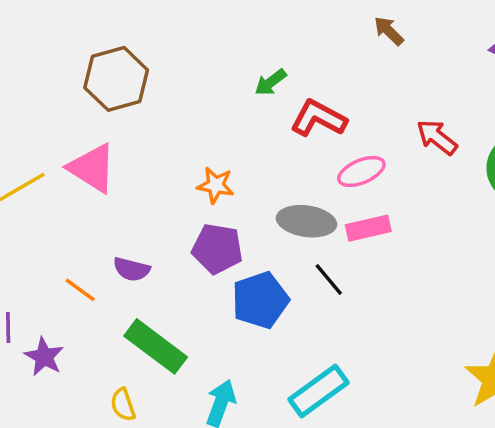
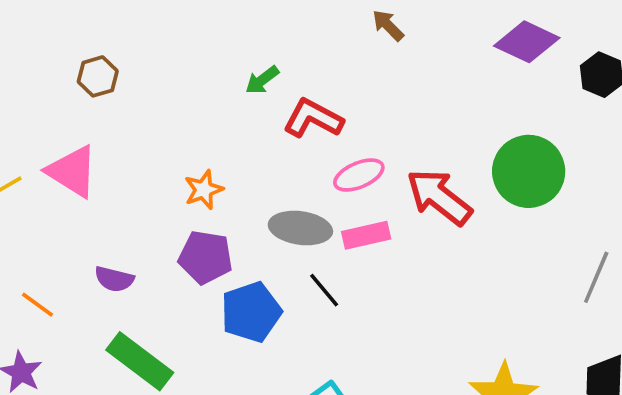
brown hexagon: (116, 79) -> (98, 76), size x0.6
red arrow: (437, 137) -> (439, 197), moved, size x1.5
orange star: (216, 185) -> (204, 190), turned -30
orange line: (80, 290) -> (38, 305), moved

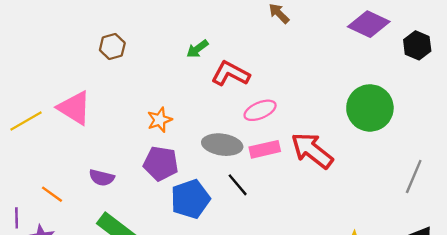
brown hexagon: (98, 76) -> (112, 47), moved
red arrow: (439, 197) -> (312, 151), moved

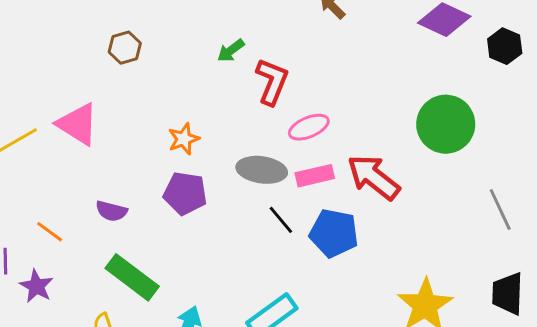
red L-shape: (230, 74) -> (272, 81), turned 84
gray line: (414, 177) -> (500, 210), turned -48
blue pentagon: (190, 199) -> (334, 233), moved, turned 30

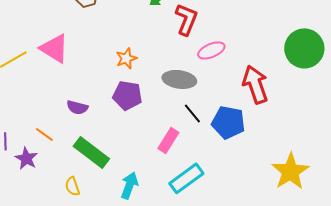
pink rectangle: (315, 176) -> (168, 140), moved, turned -45
red arrow: (374, 177) -> (255, 84), turned 33
orange line: (50, 232) -> (44, 134), moved

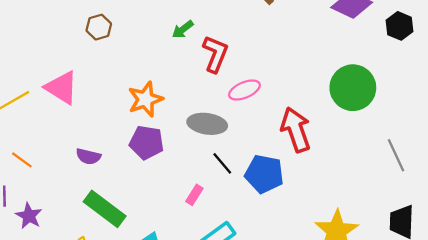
orange star: (126, 58) -> (145, 99), size x1.4
orange line: (44, 134) -> (22, 160), moved
pink rectangle: (168, 140) -> (194, 195), size x0.7

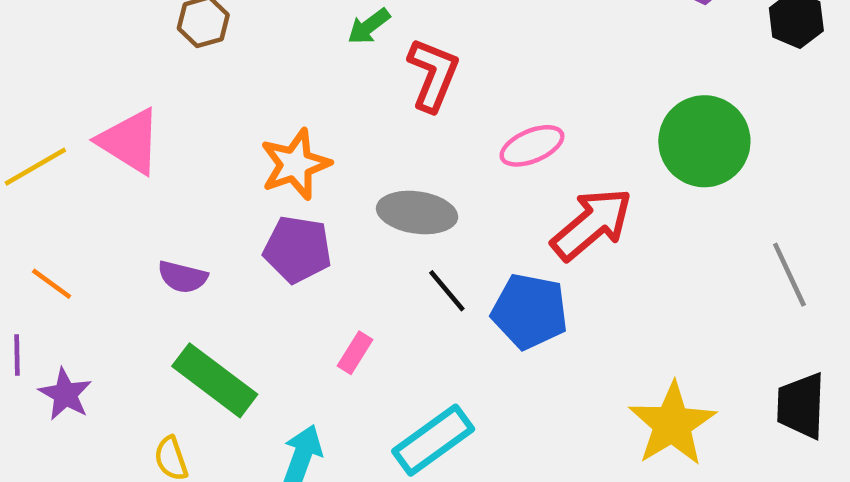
pink ellipse: (244, 90) -> (532, 146), moved
red arrow: (296, 130) -> (592, 224), turned 69
pink rectangle: (194, 195) -> (355, 353), moved

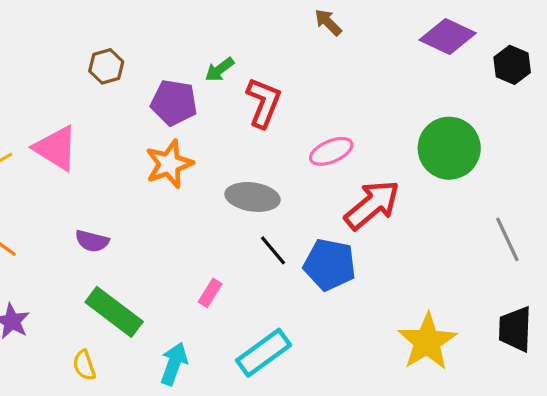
purple pentagon: (298, 249) -> (174, 103), moved

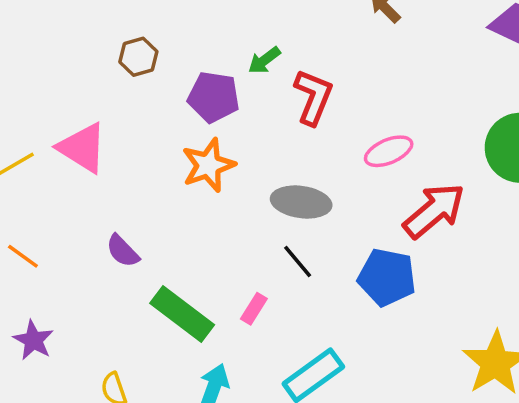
purple semicircle: (92, 241) -> (123, 251), turned 32
black line: (273, 250) -> (298, 262), moved
green rectangle: (114, 312) -> (182, 314), moved

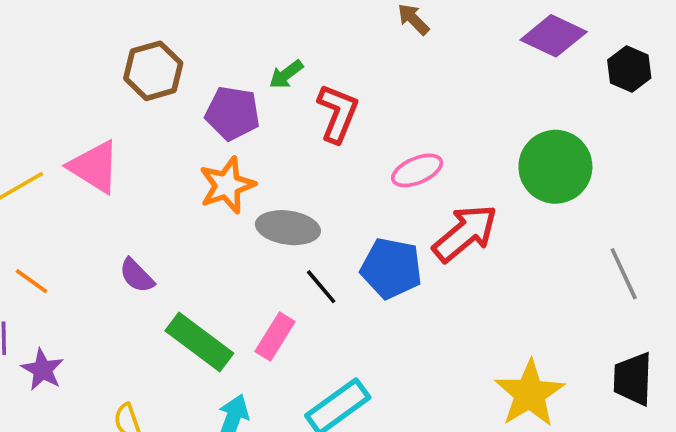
brown hexagon: (138, 57) -> (153, 71), size x1.4
gray ellipse: (301, 202) -> (288, 228), moved
blue pentagon: (387, 277) -> (391, 268), moved
pink rectangle: (254, 309) -> (275, 336), size x1.4

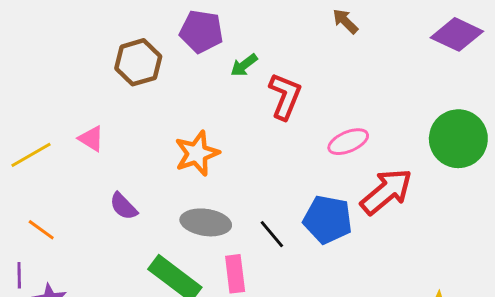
purple pentagon: (233, 113) -> (201, 31), moved
pink triangle: (94, 167) -> (91, 139), size x0.6
gray ellipse: (288, 228) -> (206, 222), moved
purple semicircle: (137, 276) -> (123, 206), moved
pink rectangle: (275, 336) -> (235, 274), turned -39

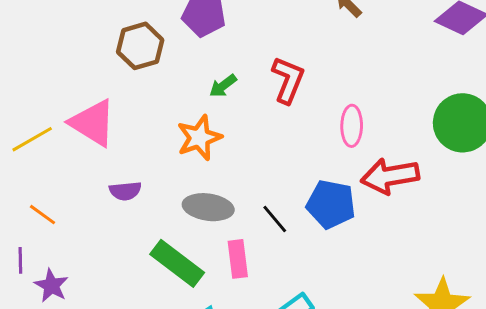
green arrow: (244, 65) -> (223, 86), moved
pink triangle: (91, 139) -> (93, 123), size x1.8
pink ellipse: (348, 142) -> (352, 126), turned -66
red arrow: (386, 192) -> (390, 176), turned -150
purple semicircle: (123, 206) -> (125, 191), turned -52

